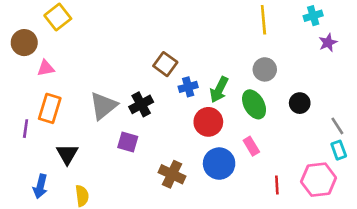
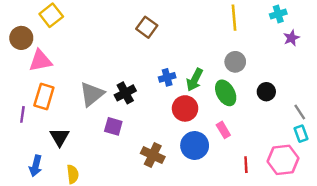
brown square: (165, 64) -> (147, 27), moved
pink triangle: (46, 68) -> (40, 61), size x1.5

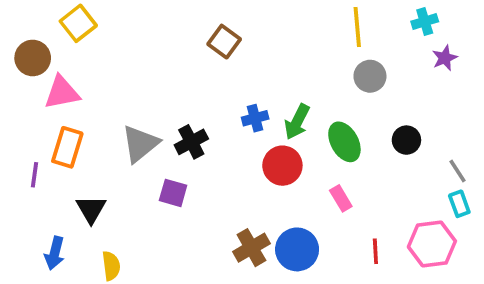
gray circle: (235, 62) -> (370, 76), moved
blue circle: (195, 145) -> (297, 249), moved
brown cross: (153, 155) -> (251, 248), moved, turned 35

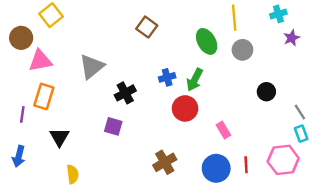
green ellipse: (344, 142) -> (207, 41), moved
gray triangle: (140, 144) -> (92, 67), moved
blue circle: (297, 249) -> (216, 168), moved
blue arrow: (55, 253) -> (19, 156), moved

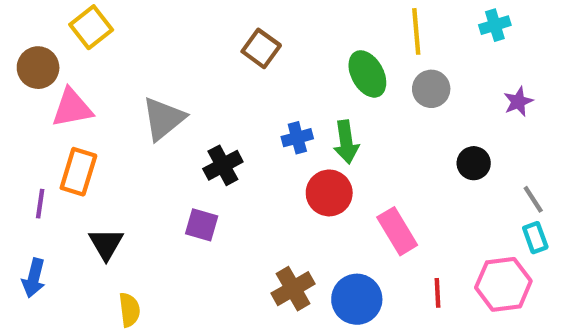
purple star: (292, 38) -> (518, 102), moved
green arrow: (195, 80) -> (346, 142), turned -35
pink rectangle: (223, 130) -> (397, 231), size x1.5
blue circle: (216, 168) -> (357, 299), moved

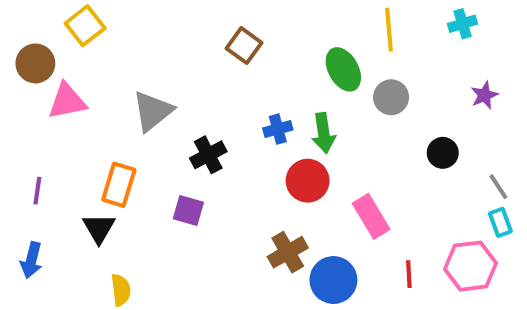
gray circle: (431, 89) -> (391, 97), moved
orange rectangle: (78, 172) -> (119, 185), moved
brown cross: (293, 289) -> (288, 252), moved

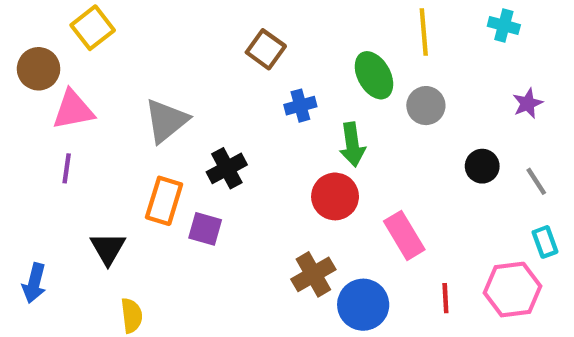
cyan cross: (463, 24) -> (504, 25), turned 32
blue cross: (278, 129) -> (300, 106), moved
orange rectangle: (119, 185) -> (164, 201), moved
gray line: (498, 187) -> (536, 181), moved
purple line: (37, 191) -> (67, 168), moved

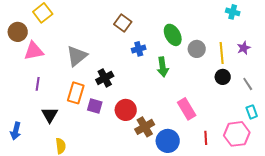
yellow line: (424, 32) -> (222, 53), moved
purple line: (67, 168) -> (38, 84), moved
red circle: (335, 196) -> (126, 110), moved

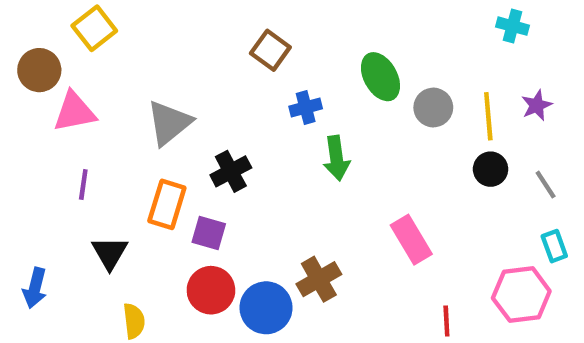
green arrow: (163, 67) -> (336, 158), moved
red circle: (126, 110) -> (211, 290), moved
red line: (206, 138) -> (446, 321), moved
blue circle: (168, 141) -> (266, 308), moved

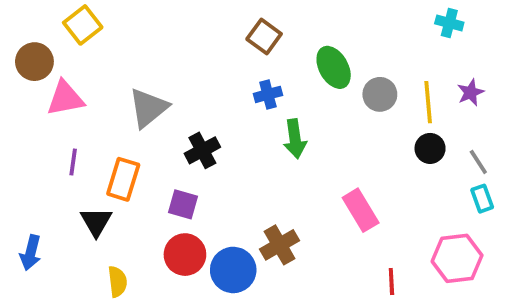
brown square: (270, 50) -> (264, 36), moved
orange rectangle: (167, 204) -> (123, 179), moved
cyan rectangle: (554, 246) -> (482, 199), moved

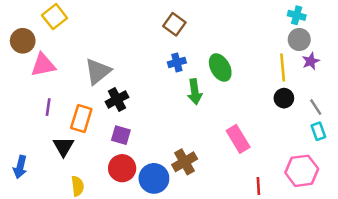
green ellipse: (334, 67) -> (220, 68), moved
gray circle: (380, 94) -> (299, 40), moved
black cross: (202, 150) -> (117, 99), moved

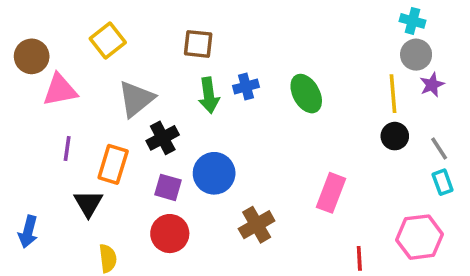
yellow square: (55, 17) -> (108, 40), moved
brown square: (174, 24) -> (198, 44), moved, turned -30
green arrow: (195, 92) -> (209, 95), moved
pink rectangle: (238, 139) -> (331, 193), turned 52
blue circle: (154, 178) -> (214, 173), moved

